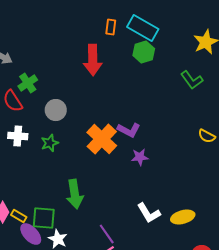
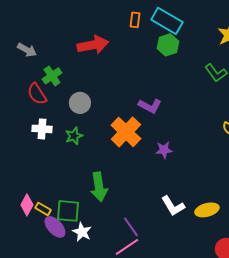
red arrow: (93, 60) -> (93, 45), moved, turned -100
purple L-shape: (129, 130) -> (150, 106), moved

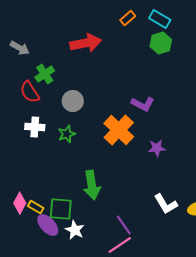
orange rectangle: (135, 20) -> (128, 18), turned 42
cyan rectangle: (167, 21) -> (160, 19), size x0.7

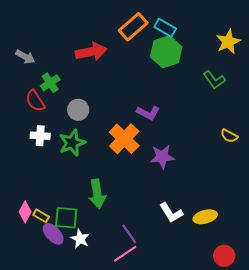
orange rectangle: (128, 18) -> (133, 27), size x1.8
green hexagon: (161, 43) -> (166, 52), size x1.4
green star: (67, 134) -> (72, 143), size x1.5
purple star: (157, 148) -> (162, 157), size x1.4

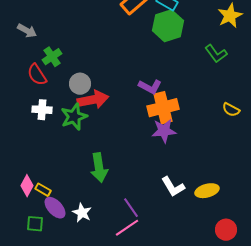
red arrow: (91, 52) -> (93, 100), moved
orange cross: (124, 139) -> (163, 108), moved, turned 32
green square: (66, 218) -> (35, 224), moved, size x0.7

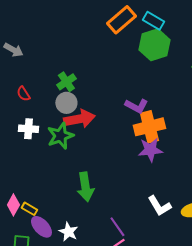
green cross: (52, 57) -> (66, 82), moved
red semicircle: (37, 75) -> (23, 94), size x0.7

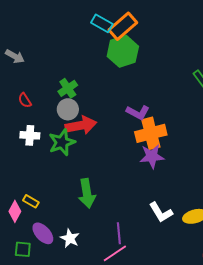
cyan rectangle: (153, 21) -> (102, 23), moved
green hexagon: (154, 45) -> (123, 51), moved
yellow rectangle: (29, 209) -> (31, 201), moved
purple line: (117, 227) -> (119, 233), turned 30

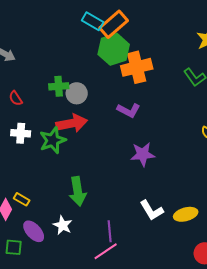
green cross: (68, 88) -> (59, 86), turned 30
gray circle: (68, 109) -> (77, 93), moved
orange cross: (151, 133) -> (137, 67), moved
white star: (70, 238) -> (63, 225), moved

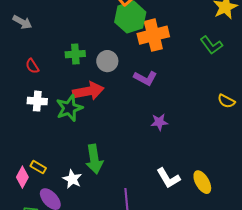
gray circle: (77, 93) -> (107, 61), moved
purple star: (143, 154) -> (159, 122), size x0.7
yellow ellipse: (186, 214) -> (202, 182), turned 75
white star: (63, 225) -> (72, 179), moved

